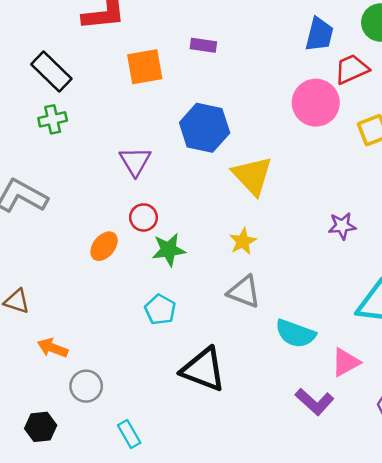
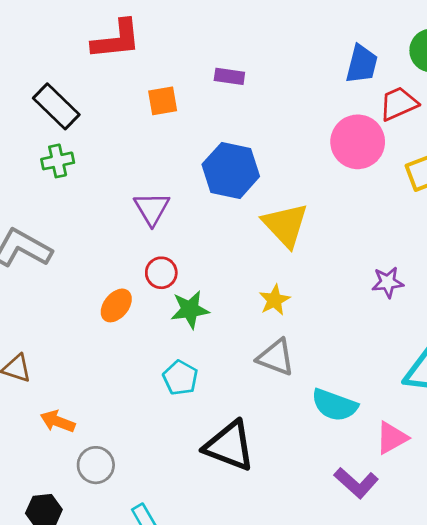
orange square: (145, 67) -> (163, 101), size x0.7

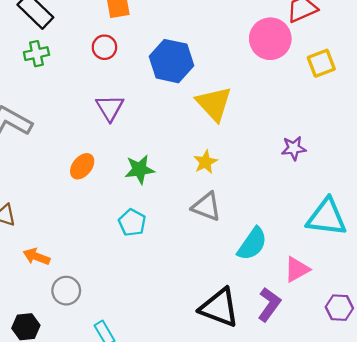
purple triangle: (152, 209) -> (110, 108), moved
red circle: (161, 273) -> (104, 47), moved
cyan semicircle: (334, 405) -> (252, 244), turned -75
black triangle: (229, 446) -> (219, 308), moved
purple L-shape: (356, 483) -> (269, 304), turned -96

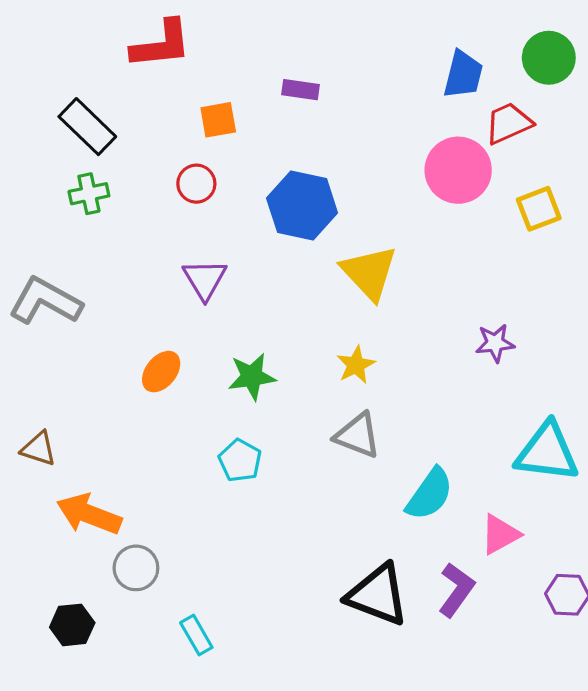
orange arrow: (36, 257) -> (89, 514), size x1.5

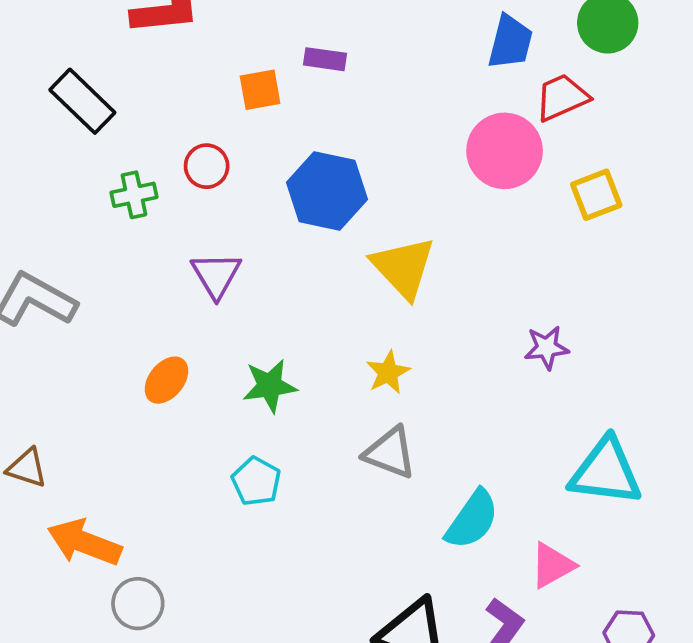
orange square: (218, 120) -> (260, 90), moved
green cross: (89, 194) -> (134, 195), moved

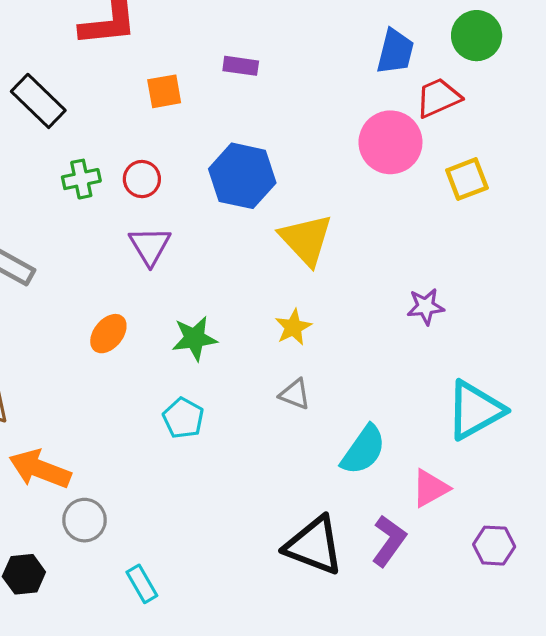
orange square: (260, 90) -> (164, 91), moved
red circle: (207, 166) -> (142, 179), moved
gray triangle: (390, 453) -> (295, 394), size x0.7
cyan triangle: (606, 472) -> (475, 410), turned -36

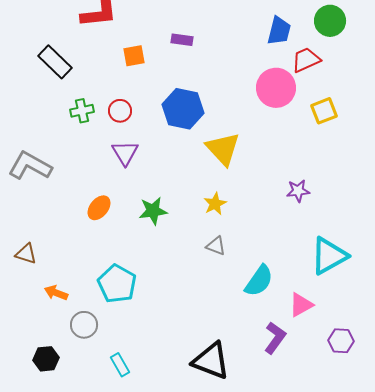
cyan pentagon: (183, 418) -> (117, 284), moved, size x1.5
orange arrow: (40, 469) -> (56, 293), size x0.6
black triangle: (314, 546) -> (211, 361), moved

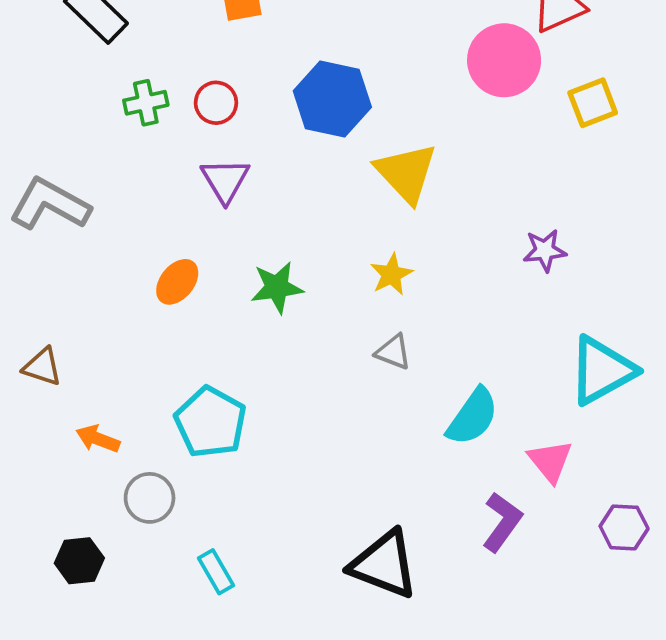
pink triangle: (301, 305) -> (550, 461), turned -40

